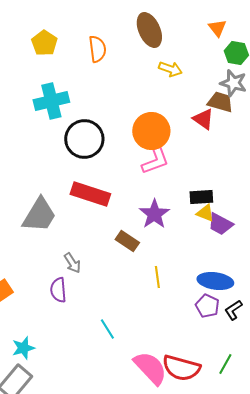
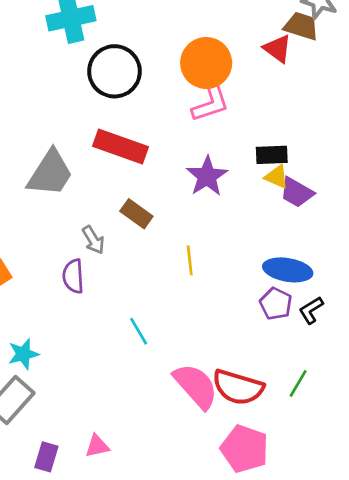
brown rectangle: (127, 241) -> (136, 214), moved
yellow line: (157, 277) -> (190, 260), moved

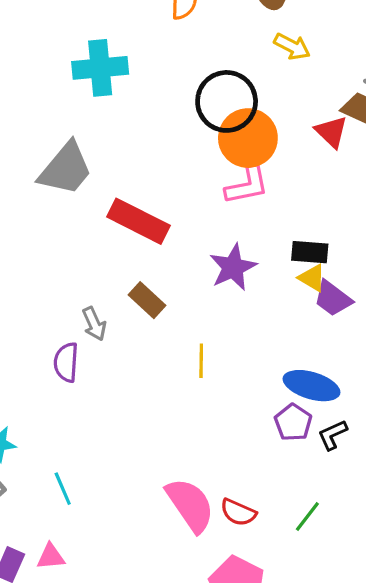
black circle: (114, 71) -> (227, 101), moved
gray trapezoid: (50, 173) -> (66, 169), moved
cyan line: (139, 331) -> (63, 489), moved
red semicircle: (238, 387) -> (238, 512), size x0.6
pink triangle: (97, 446) -> (51, 557), moved

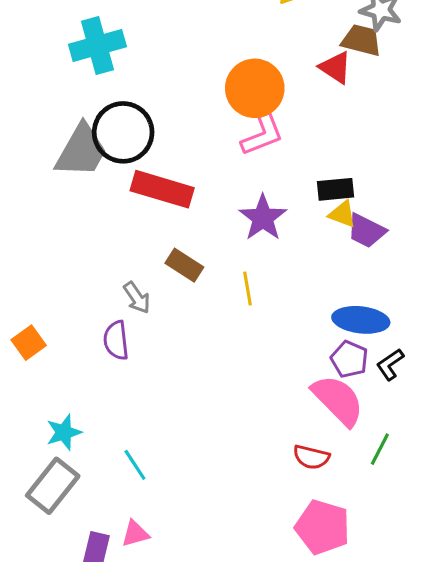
black circle: (227, 101) -> (123, 132), moved
yellow line: (201, 361) -> (248, 288), moved
pink semicircle: (190, 505) -> (338, 400), moved

